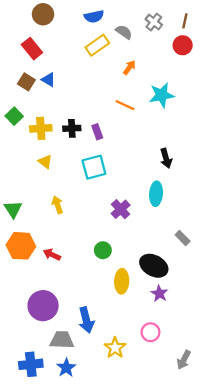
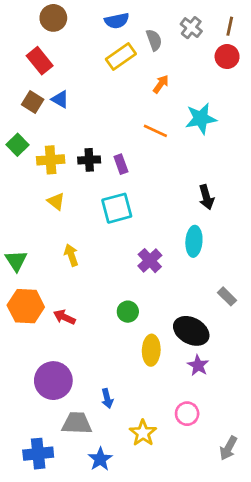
gray semicircle: (124, 32) -> (154, 40), turned 35
blue arrow: (86, 320) -> (107, 398), size x0.6
blue star: (66, 368) -> (100, 459), moved

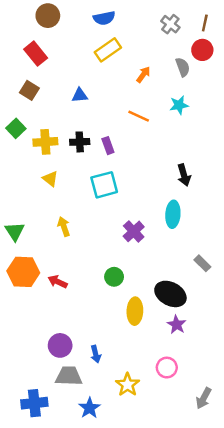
gray semicircle: (154, 40) -> (183, 67), moved
blue triangle: (60, 99) -> (80, 95), moved, turned -35
cyan star: (201, 119) -> (179, 105), size x0.7
purple circle: (53, 381) -> (60, 345), moved, size x0.7

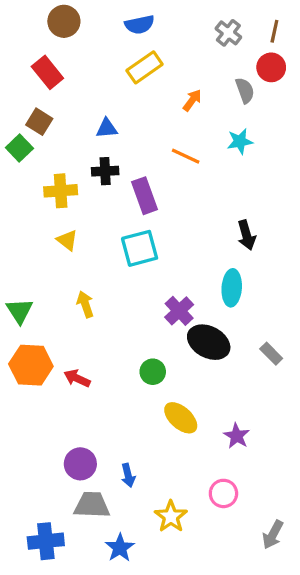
green square: (16, 128) -> (19, 148), moved
black cross: (80, 142) -> (105, 171), moved
purple rectangle: (108, 146) -> (145, 196), size x1.5
black ellipse: (170, 294) -> (209, 342), moved
yellow ellipse: (135, 311) -> (181, 418), turned -50

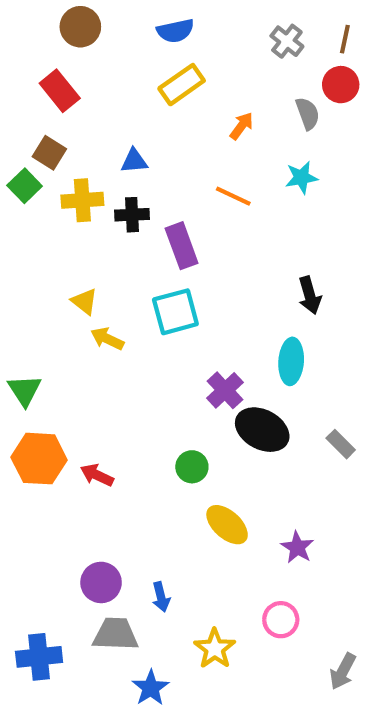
yellow cross: (61, 191) -> (82, 200), moved
yellow arrow: (85, 304) -> (107, 339), moved, turned -45
blue cross: (46, 541) -> (39, 657), moved

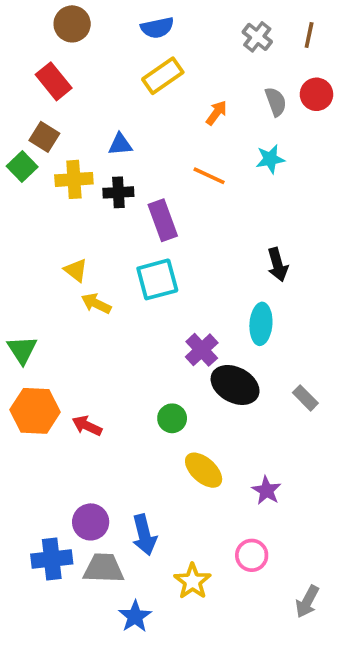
red circle: (341, 85) -> (316, 94), moved
blue arrow: (161, 597) -> (144, 535), size x1.5
blue cross: (39, 657) -> (52, 559), moved

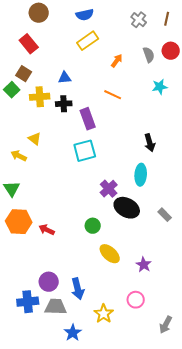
cyan star: (270, 159) -> (160, 87), moved
yellow triangle: (76, 270) -> (35, 139), moved
yellow arrow: (96, 304) -> (19, 156), moved

